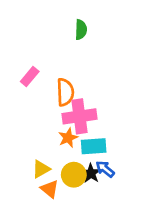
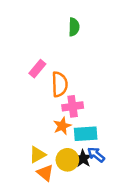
pink rectangle: (30, 77) -> (37, 69), moved
pink cross: (79, 116) -> (73, 106), size x0.7

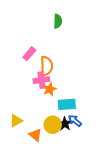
pink cross: (73, 106) -> (41, 80), moved
orange star: (62, 126) -> (50, 89), moved
yellow triangle: (37, 155) -> (16, 121), moved

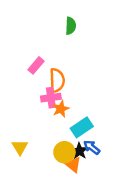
cyan rectangle: (67, 104) -> (82, 127), turned -30
yellow triangle: (16, 121) -> (20, 147), turned -32
orange triangle: (35, 135) -> (73, 165), moved

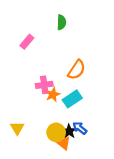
pink rectangle: (36, 65) -> (27, 42), moved
orange semicircle: (57, 80) -> (77, 70), moved, turned 36
cyan rectangle: (82, 127) -> (72, 99), moved

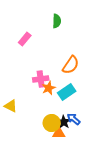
yellow triangle: (17, 128) -> (11, 106), moved, turned -32
orange triangle: (64, 143) -> (59, 133), turned -40

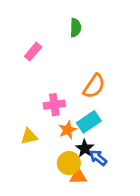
orange star: (49, 88) -> (68, 130), moved
yellow triangle: (11, 106) -> (29, 136), moved, turned -40
black star: (64, 122) -> (85, 148), moved

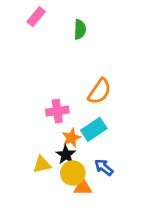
pink rectangle: (33, 52) -> (36, 17), moved
yellow triangle: (29, 136) -> (42, 165), moved
black star: (85, 148) -> (66, 155), moved

